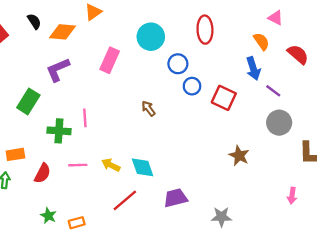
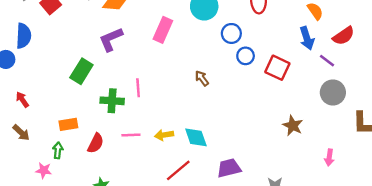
red semicircle: (298, 54) -> (344, 36), moved, turned 105
yellow arrow: (111, 165) -> (164, 135), turned -36
pink arrow: (292, 196) -> (329, 157), moved

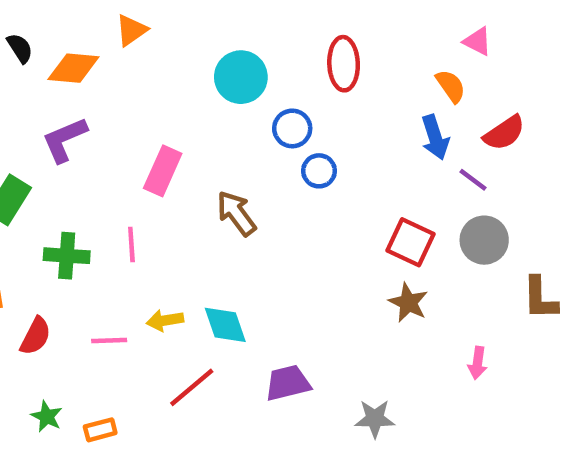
pink rectangle: (163, 30) -> (163, 171), moved
red square: (277, 68) -> (411, 242), moved
brown arrow: (202, 78) -> (236, 213), size x1.5
pink line: (138, 88) -> (131, 245), moved
pink line: (131, 135) -> (109, 341), moved

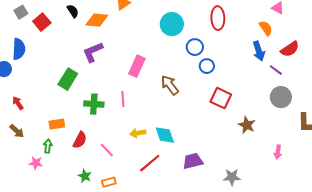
red square: (411, 242) -> (221, 98), moved
pink line: (109, 341) -> (107, 150), moved, turned 49

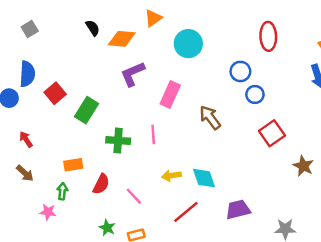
red square: (42, 22) -> (55, 93), moved
cyan circle: (172, 24) -> (188, 44), moved
purple L-shape: (93, 52) -> (133, 74), moved
red square: (221, 98) -> (272, 133), turned 30

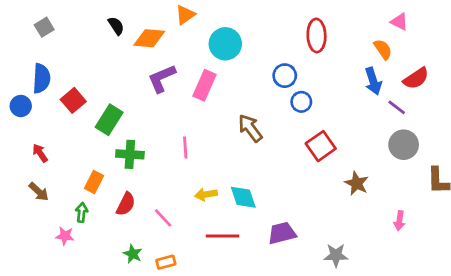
pink rectangle: (170, 94) -> (205, 85), moved
green cross: (118, 141) -> (130, 154), moved
orange rectangle: (73, 165) -> (94, 182), turned -54
red line: (186, 212) -> (223, 236), turned 40

